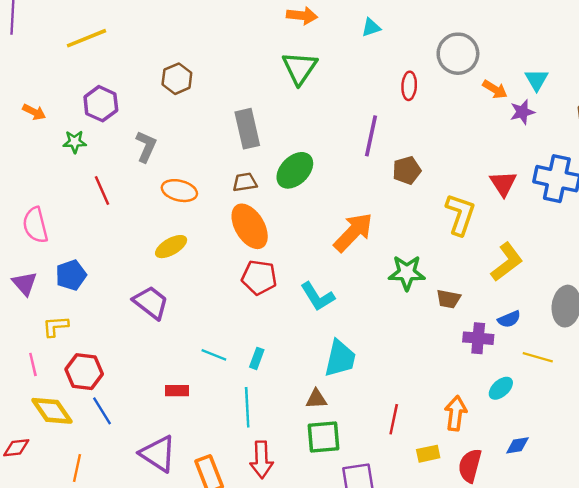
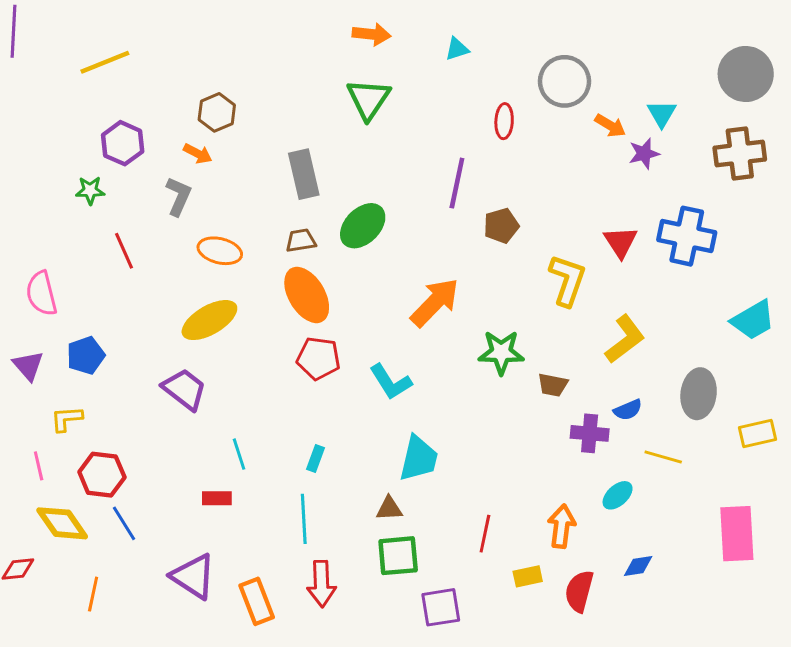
orange arrow: (34, 112) -> (198, 154), moved
yellow ellipse: (171, 247) -> (209, 320), size x1.4
cyan line: (214, 355) -> (239, 454), moved, turned 50

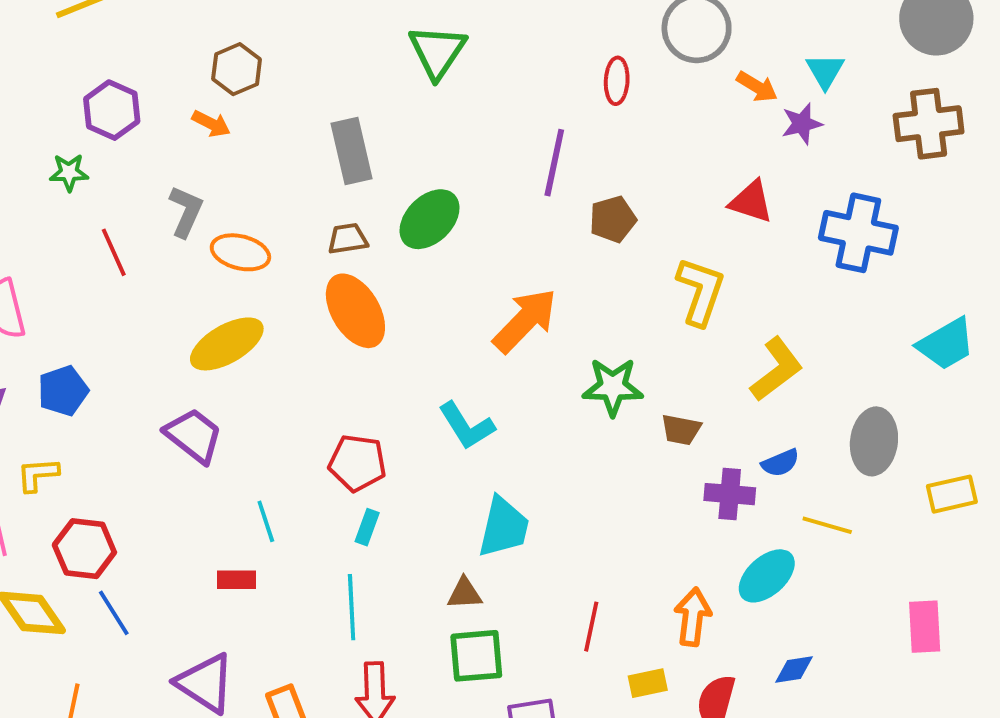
gray L-shape: (179, 196) -> (186, 211), moved
red triangle: (620, 242) -> (751, 202), moved, turned -39
red pentagon: (318, 358) -> (357, 463), moved
cyan ellipse: (618, 495) -> (767, 576), size x1.4
pink rectangle: (737, 534) -> (925, 627), size x0.7

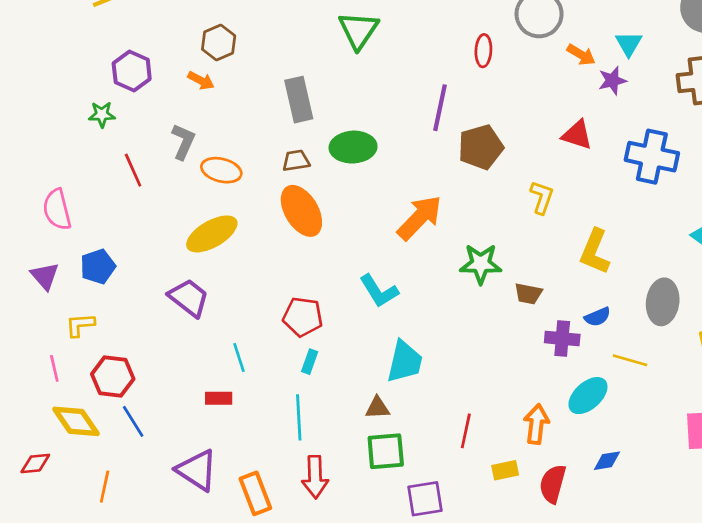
green ellipse: (430, 219) -> (353, 147), turned 42
brown pentagon: (613, 219) -> (481, 147), size x1.4
yellow L-shape: (700, 291) -> (542, 197), size x0.7
yellow L-shape: (776, 369) -> (595, 252), turned 150

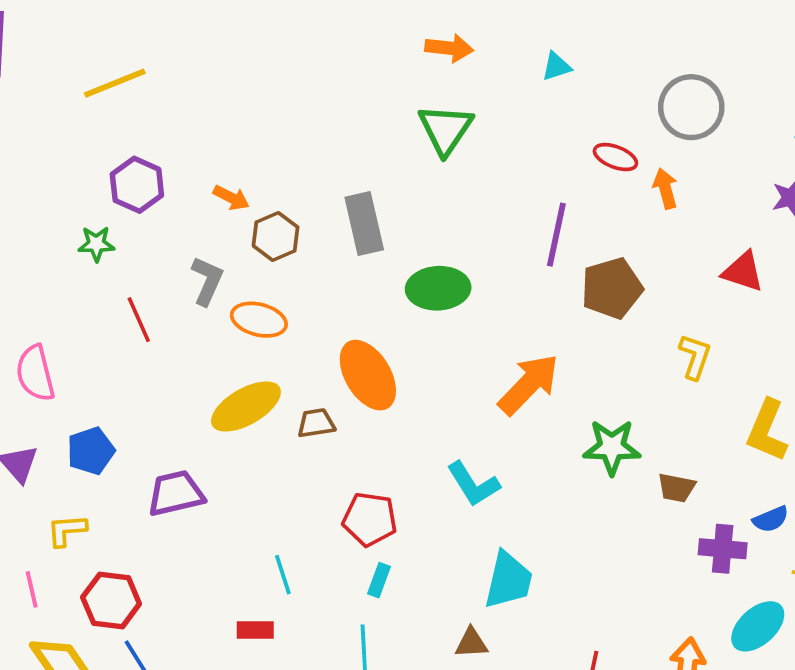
brown hexagon: (219, 42) -> (276, 236), moved
red ellipse: (483, 51) -> (615, 157), turned -72
orange arrow: (581, 55) -> (665, 188), moved, turned -136
brown trapezoid: (296, 161) -> (316, 423), moved
purple trapezoid: (189, 298) -> (176, 493), moved, turned -51

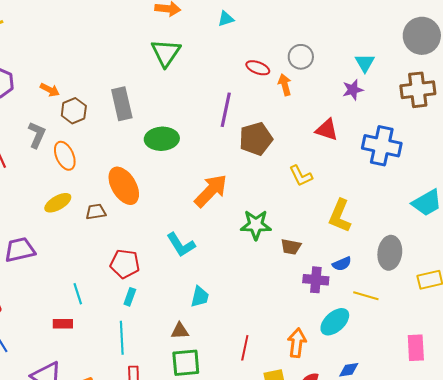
gray circle: (691, 107) -> (301, 57), moved, size x0.7
orange ellipse: (259, 320) -> (65, 156), turned 52
yellow L-shape: (695, 357) -> (301, 176), turned 135
yellow ellipse: (246, 406) -> (58, 203), size x0.7
cyan trapezoid: (508, 580) -> (200, 297), size x0.7

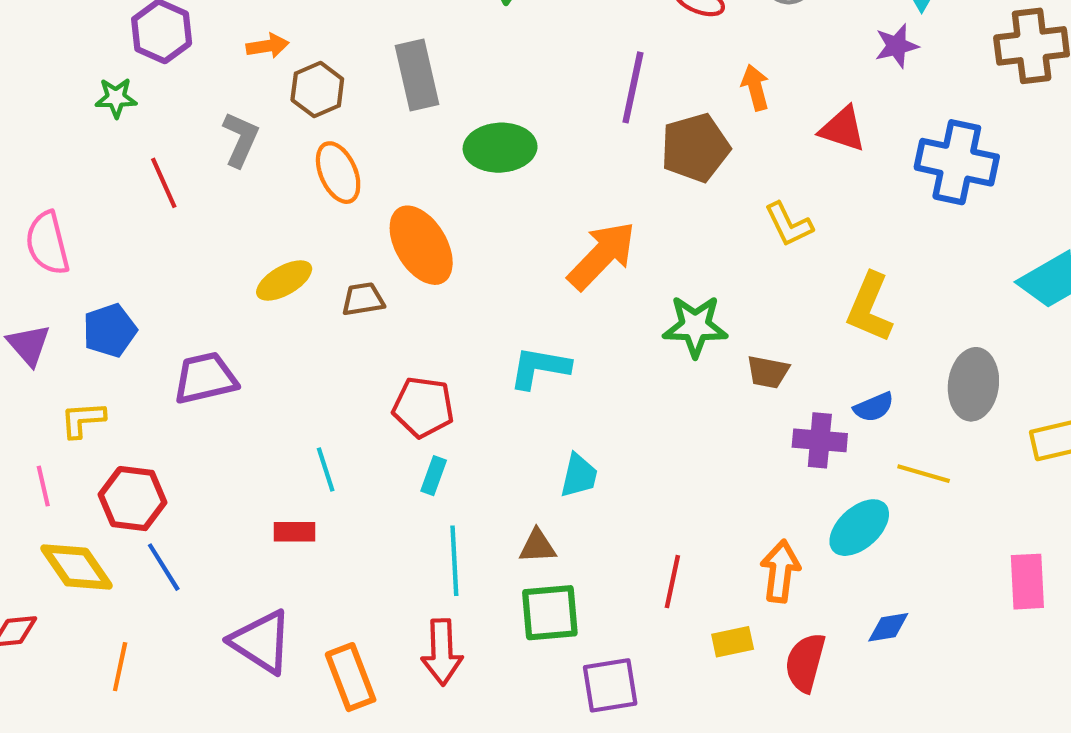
orange arrow: (285, 85) -> (755, 87), moved
orange arrow: (50, 90) -> (268, 46), turned -36
orange ellipse: (65, 156) -> (338, 173), moved
cyan L-shape: (181, 245) -> (539, 368), turned 132
cyan line: (122, 338) -> (454, 561), moved

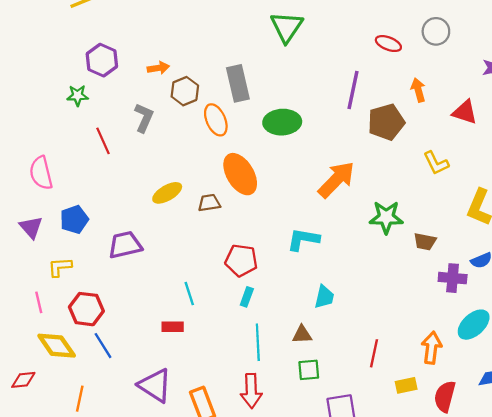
orange ellipse: (338, 173) -> (216, 120), moved
green square: (550, 613) -> (309, 370), size x0.7

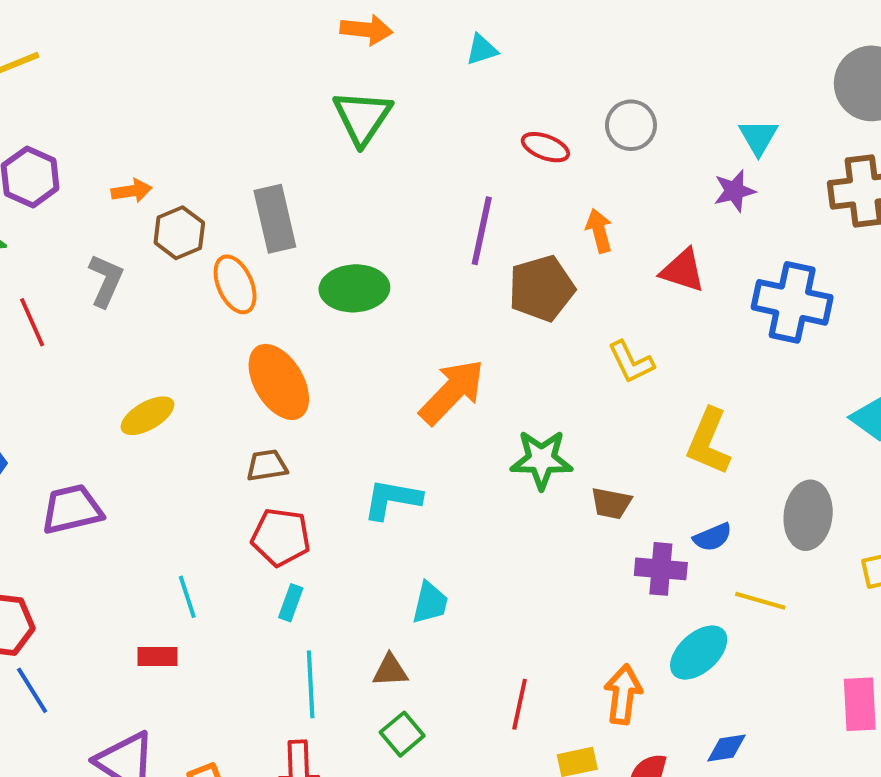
brown trapezoid: (209, 203) -> (267, 465), moved
green square: (309, 370) -> (402, 734), turned -35

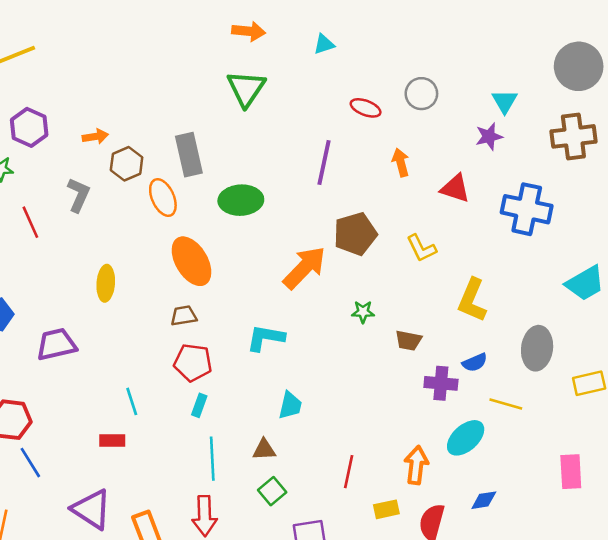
brown pentagon: (541, 288) -> (355, 234), moved
yellow ellipse: (147, 416) -> (106, 283), turned -56
green star: (541, 460) -> (363, 312), size x0.6

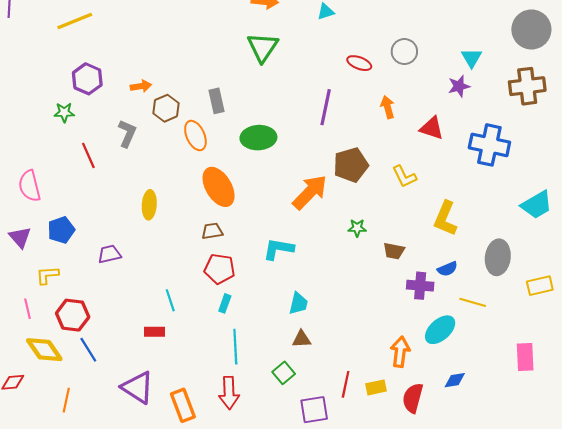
gray rectangle: (189, 155) -> (216, 101), size x0.7
purple trapezoid: (56, 344) -> (109, 254), size x0.7
brown triangle: (264, 450) -> (301, 339), moved
red line: (349, 472) -> (346, 384), moved

